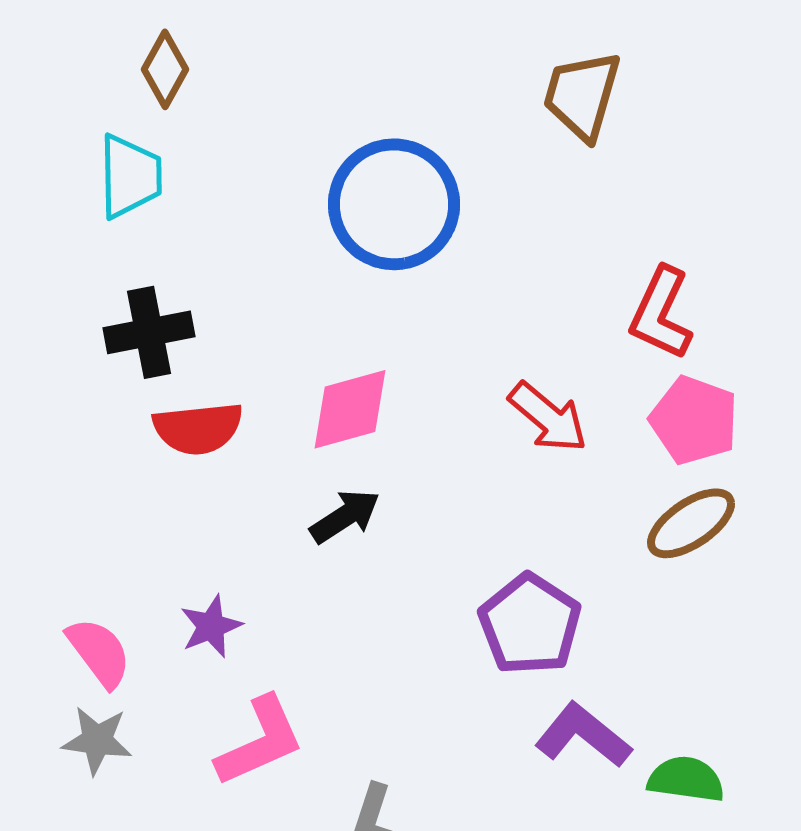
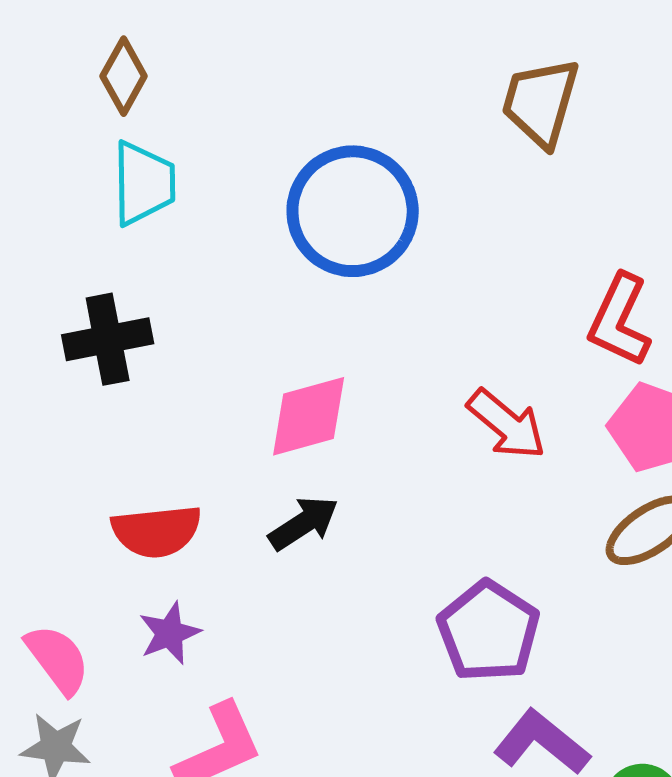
cyan trapezoid: (130, 176) -> (144, 183), moved
red semicircle: (198, 428) -> (157, 531), moved

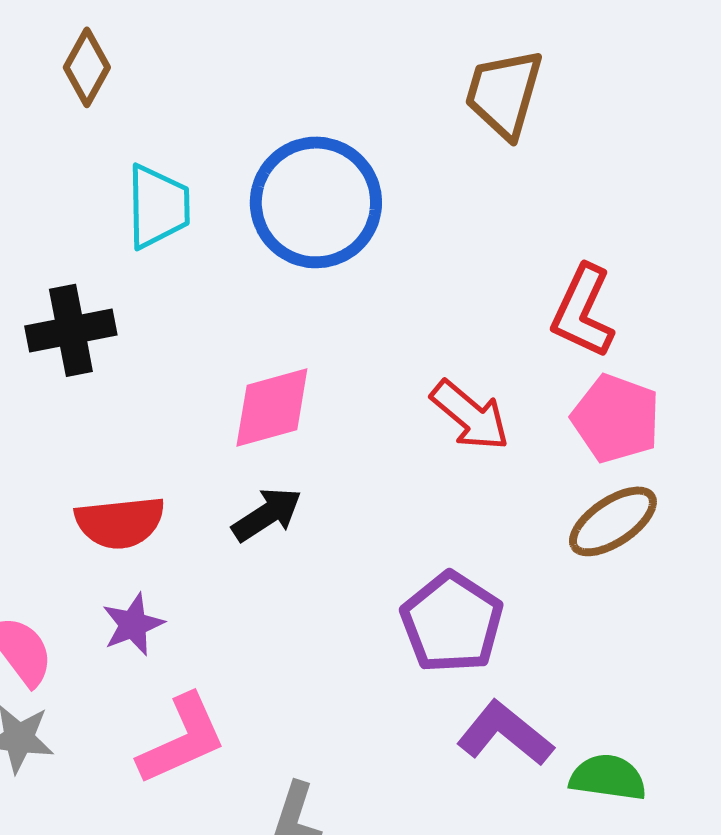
cyan trapezoid: (144, 183) -> (158, 206), moved

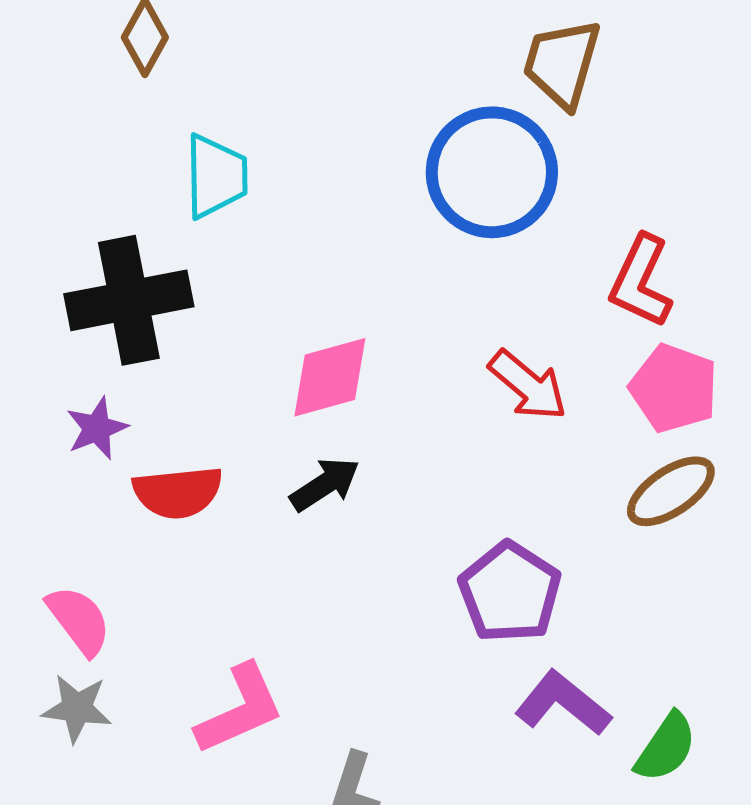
blue circle: (316, 202) -> (492, 172), moved
black cross: (71, 330) -> (129, 300), size x1.4
purple star: (133, 624) -> (97, 428), moved
green semicircle: (608, 777) -> (666, 747), turned 116

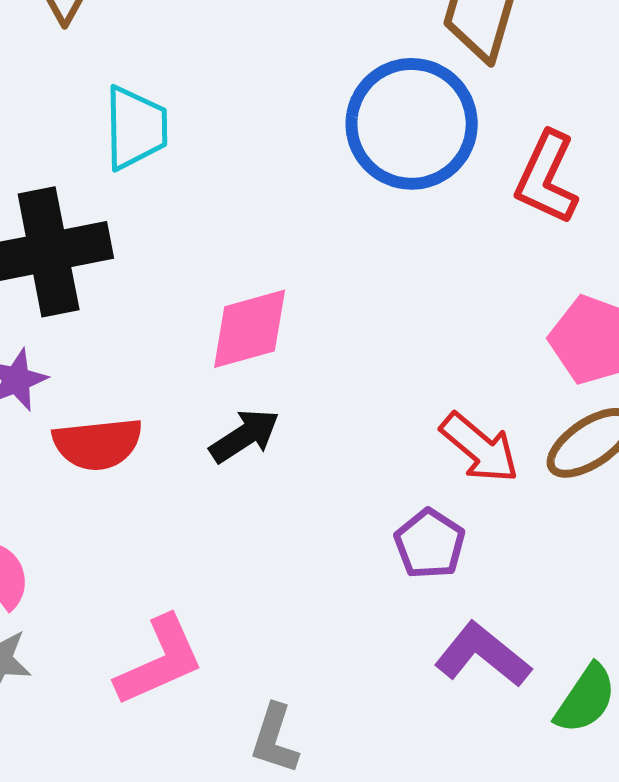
red L-shape: (641, 281) -> (547, 178), moved
red arrow: (528, 385) -> (480, 448), moved
purple pentagon: (510, 592) -> (430, 544), size x0.7

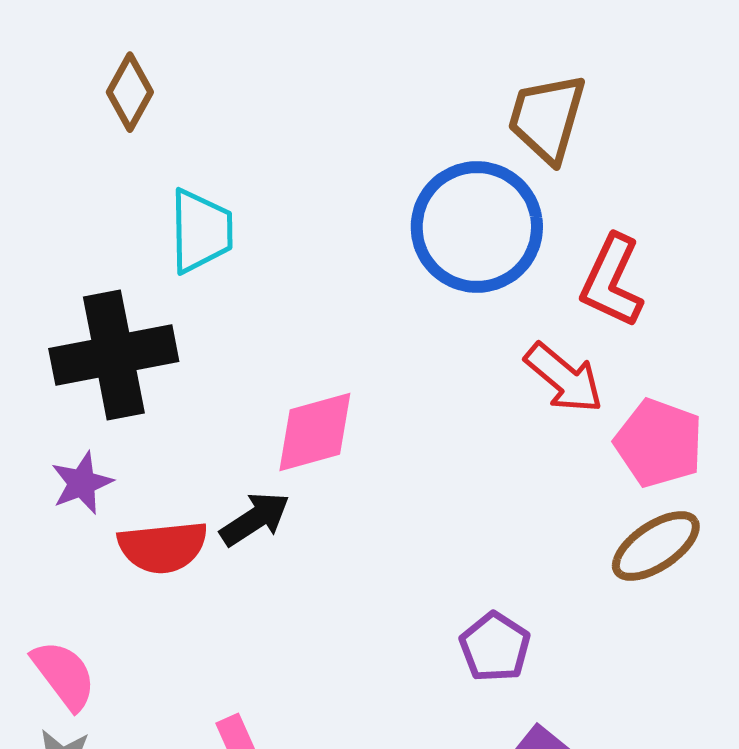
black arrow: (245, 436) -> (255, 519), moved
red arrow: (480, 448) -> (564, 378), moved

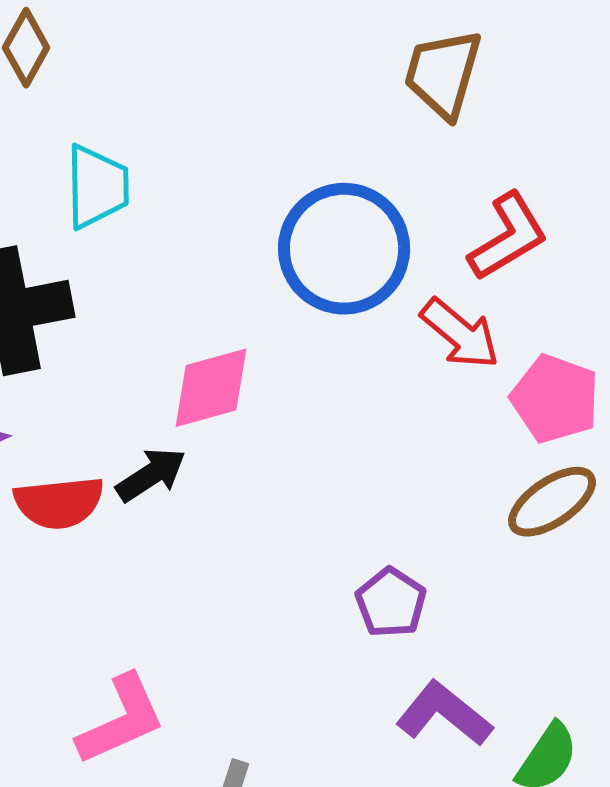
blue circle: (477, 227) -> (344, 249), moved
red L-shape: (612, 281) -> (508, 237), turned -146

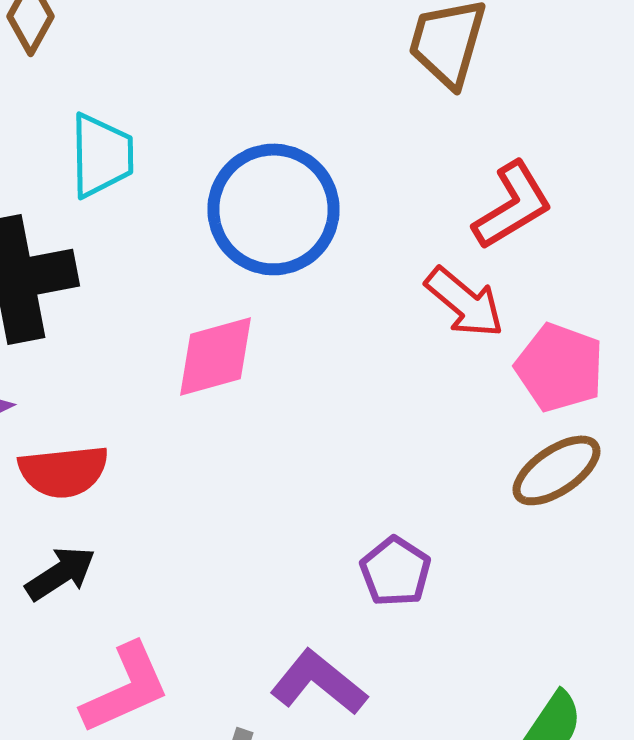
blue circle: (344, 249) -> (274, 209), moved
black arrow: (151, 475) -> (60, 573), moved
purple L-shape: (444, 714) -> (318, 682), moved

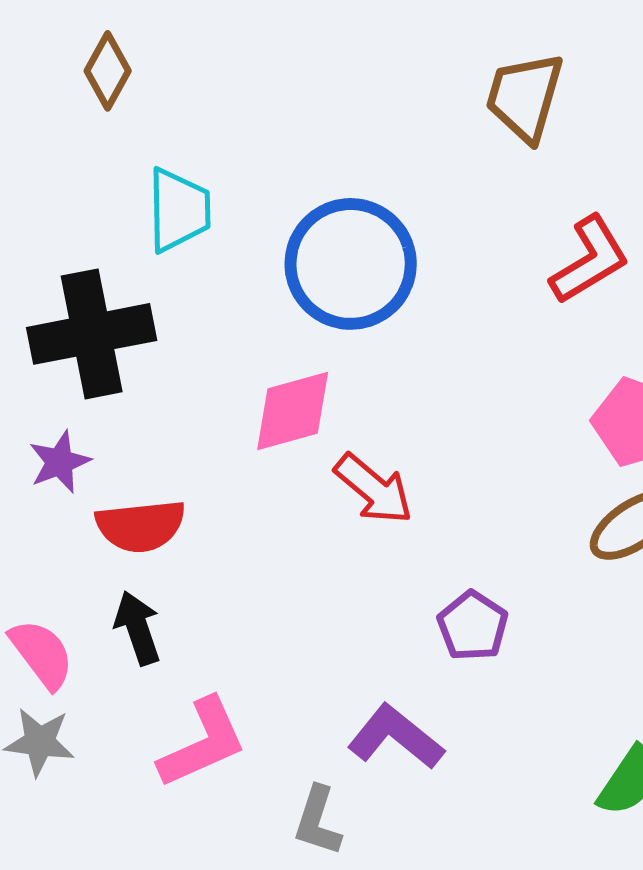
red arrow: (464, 302) -> (374, 489), moved
black arrow: (60, 573) -> (138, 628), turned -76

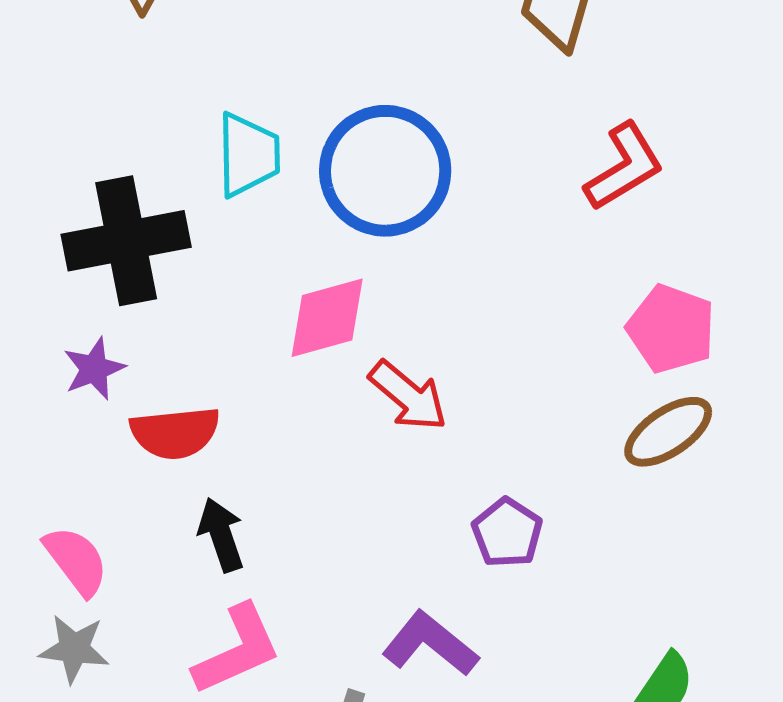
cyan trapezoid: (179, 210) -> (248, 155), moved
black arrow: (138, 628) -> (221, 535), moved

